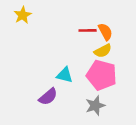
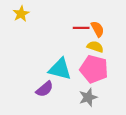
yellow semicircle: (103, 51) -> (95, 47), turned -133
cyan triangle: (65, 75) -> (60, 69), size x1.5

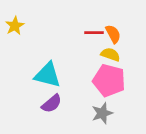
yellow star: (21, 14) -> (15, 26), moved
cyan triangle: (60, 69) -> (48, 75), moved

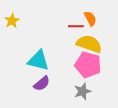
orange semicircle: (113, 34) -> (90, 19), moved
yellow semicircle: (110, 54) -> (89, 44), size x1.6

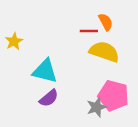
yellow star: (12, 21) -> (14, 41), moved
pink pentagon: (88, 65) -> (113, 96), moved

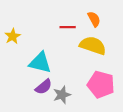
red line: (89, 31) -> (68, 27), moved
gray star: (97, 107) -> (62, 95), moved

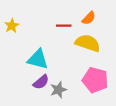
orange semicircle: (94, 19) -> (89, 18), turned 72
yellow star: (13, 36) -> (12, 26), moved

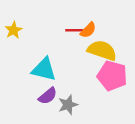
orange semicircle: (89, 18) -> (88, 30), moved
pink pentagon: (95, 80) -> (112, 76), moved

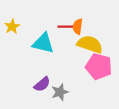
orange semicircle: (88, 30) -> (78, 27), turned 144
cyan triangle: (44, 69) -> (43, 43), moved

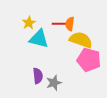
yellow star: (12, 27) -> (29, 23), moved
purple semicircle: (42, 84) -> (38, 76), turned -56

